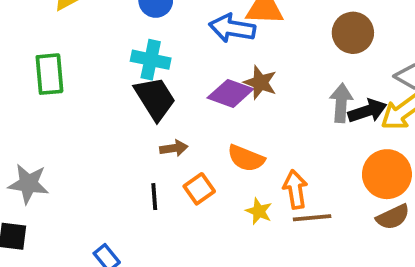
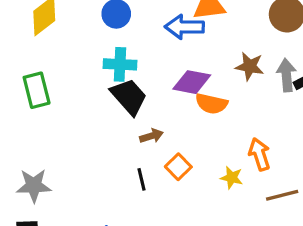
brown star: (260, 83) -> (250, 66), moved
orange semicircle: (246, 158) -> (211, 104), moved
brown line: (312, 218) -> (282, 195), moved

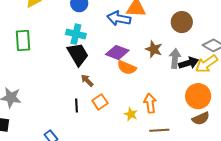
brown arrow: (151, 136) -> (87, 80), turned -128

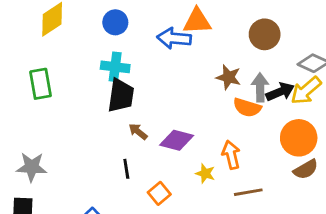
purple diamond: (117, 52) -> (177, 140), moved
black trapezoid: (78, 54) -> (121, 96), turned 45
orange semicircle: (127, 68) -> (247, 107), moved
orange square: (100, 102) -> (159, 193), moved

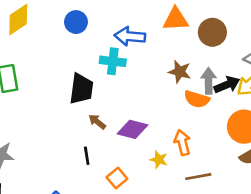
orange triangle: (197, 21) -> (176, 19), moved
cyan cross: (115, 67) -> (113, 61), moved

